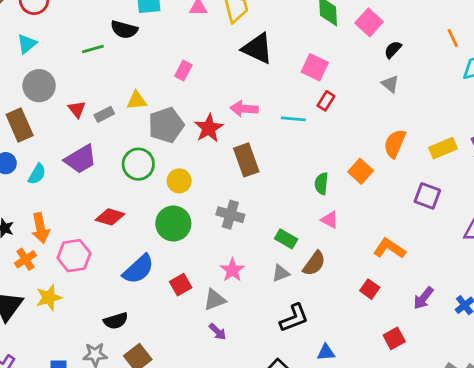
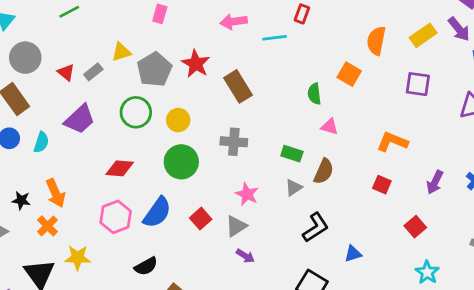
pink arrow: (244, 109) -> (234, 22), moved
pink hexagon: (74, 256) -> (116, 217), moved
yellow star: (49, 298) -> (78, 258), turned 30

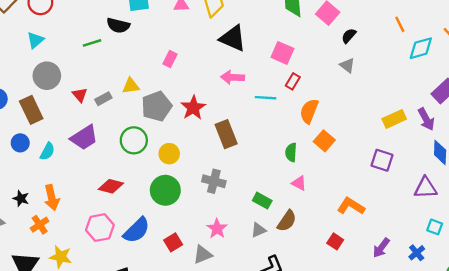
orange semicircle: (376, 41) -> (309, 111), moved

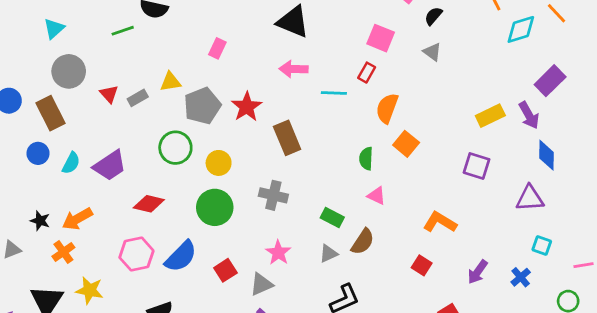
pink square: (282, 53) -> (381, 38), moved
purple trapezoid: (84, 138) -> (110, 166), moved
orange arrow: (52, 198) -> (77, 219), turned 75

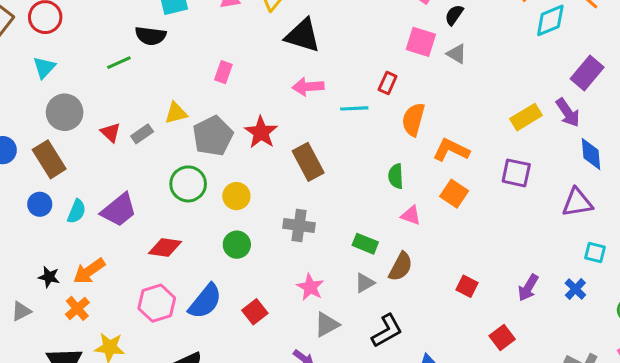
pink square: (381, 38) -> (421, 42), moved
orange square: (406, 144) -> (454, 194), moved
green circle: (215, 207) -> (237, 245), size x0.7
orange L-shape: (440, 222) -> (451, 150), moved
gray triangle: (261, 284) -> (327, 325), moved

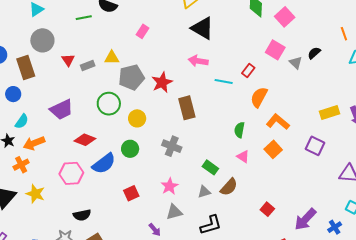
black semicircle: (454, 15) -> (314, 53), moved
pink rectangle: (223, 72) -> (142, 31), moved
cyan semicircle: (77, 211) -> (22, 121), moved
purple arrow: (528, 288) -> (305, 219), size x1.4
blue semicircle: (205, 301) -> (104, 163), moved

